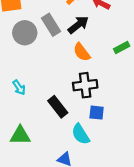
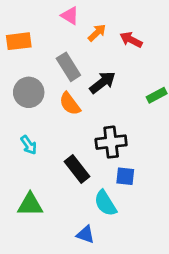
black arrow: (78, 25) -> (103, 82), moved
gray circle: (25, 33) -> (29, 92), moved
orange semicircle: (82, 52) -> (70, 104), moved

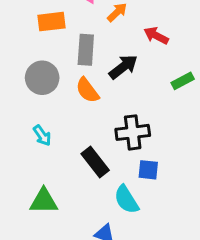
red arrow: (131, 40) -> (156, 36), moved
orange rectangle: (19, 41) -> (52, 22), moved
gray rectangle: (68, 67) -> (86, 50), turned 36

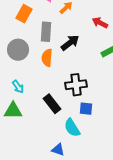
orange rectangle: (52, 22) -> (24, 14), turned -54
red arrow: (156, 36) -> (100, 23), moved
orange semicircle: (87, 90) -> (47, 58), turned 42
green triangle: (44, 201) -> (13, 111), moved

